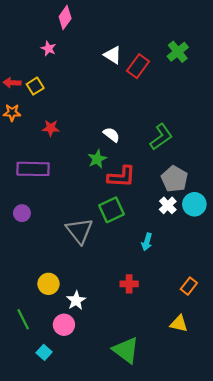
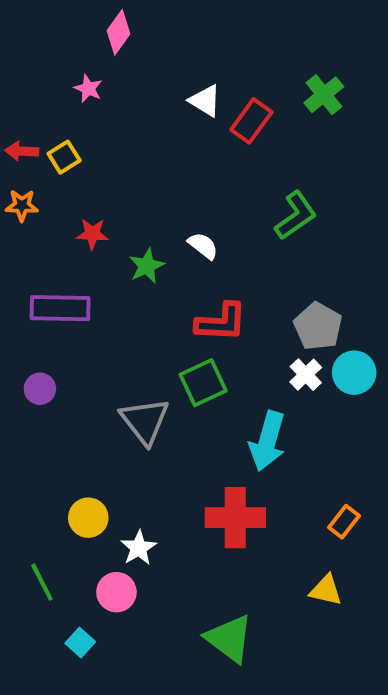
green L-shape: (161, 137) -> (296, 216), moved
green star: (97, 159) -> (147, 266), moved
cyan arrow: (147, 242) -> (268, 441), size x1.8
red cross: (129, 284) -> (235, 518), size x1.8

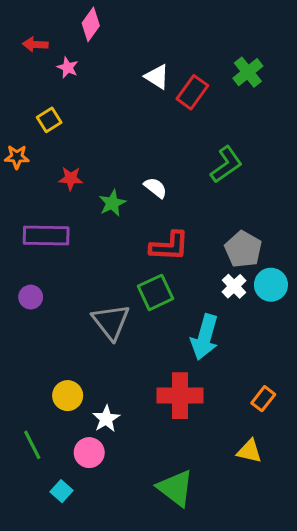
red arrow: (22, 151) -> (35, 44), moved

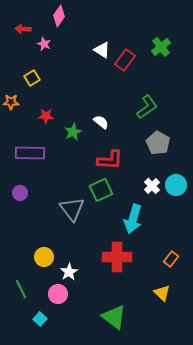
gray pentagon: (243, 249) -> (158, 143), moved
yellow triangle: (249, 451) -> (162, 293), turned 30

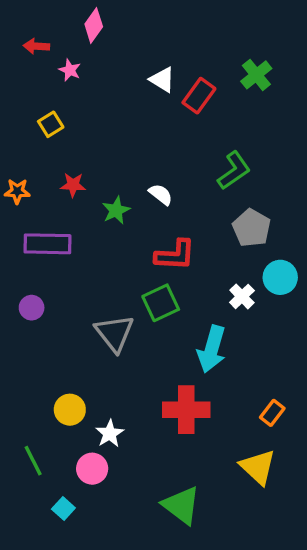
orange star: (11, 102) -> (17, 191), moved
cyan circle: (176, 185) -> (280, 277), moved
yellow triangle: (162, 293) -> (258, 467), size x1.4

